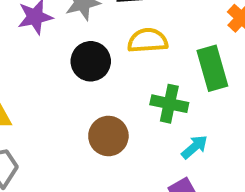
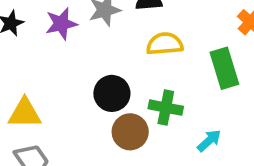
black circle: (91, 61) -> (112, 93), moved
green cross: (169, 104) -> (166, 108), moved

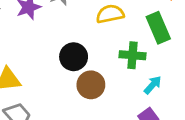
green cross: (166, 108) -> (133, 55), moved

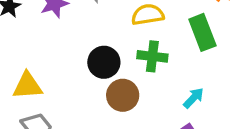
green cross: (133, 55) -> (152, 56), moved

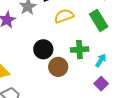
green cross: (152, 56) -> (80, 50), moved

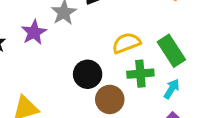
yellow semicircle: (64, 16) -> (126, 43), moved
green rectangle: (99, 20) -> (171, 51), moved

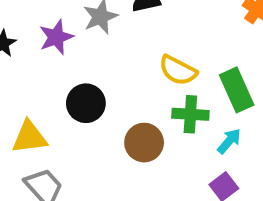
yellow semicircle: (126, 43) -> (178, 70), turned -140
black circle: (88, 74) -> (86, 103), moved

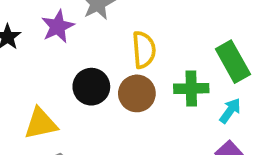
yellow semicircle: (178, 70) -> (144, 50), moved, turned -117
brown circle: (144, 143) -> (137, 93), moved

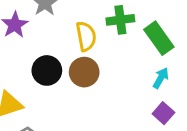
green cross: (191, 88) -> (120, 20), moved

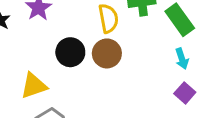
cyan arrow: (161, 78) -> (182, 59), turned 132

